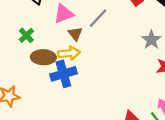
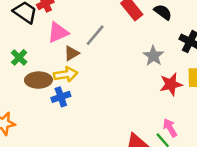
brown triangle: (75, 34) -> (71, 53), turned 40
blue cross: (63, 74) -> (61, 97), size x0.7

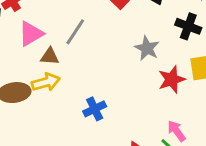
brown triangle: (71, 53) -> (50, 56), turned 42
blue cross: (61, 97) -> (95, 109), moved

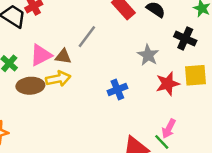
pink triangle: (31, 34) -> (41, 55), moved
blue cross: (95, 109) -> (117, 89), moved
pink arrow: (176, 131) -> (169, 129), turned -120

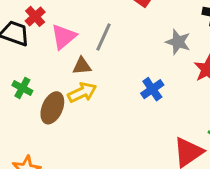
pink triangle: (41, 55) -> (64, 37), moved
brown ellipse: (30, 86) -> (52, 108), turned -50

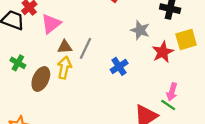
gray line: (104, 37) -> (86, 48), moved
yellow arrow: (82, 92) -> (64, 68), turned -55

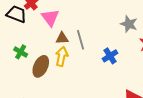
pink triangle: (51, 24) -> (50, 18), turned -30
gray line: (86, 48) -> (81, 40), turned -42

